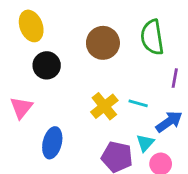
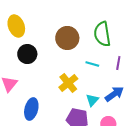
cyan line: (138, 103) -> (92, 64), moved
cyan triangle: (145, 143) -> (92, 100), moved

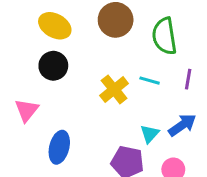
yellow ellipse: (16, 26) -> (55, 26), moved, turned -40
brown circle: (67, 38) -> (116, 20), moved
yellow cross: (68, 83) -> (114, 89), moved

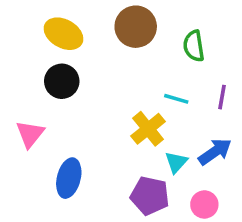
green semicircle: (164, 36) -> (194, 46), size x0.7
yellow cross: (114, 89) -> (148, 129), moved

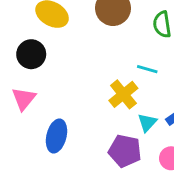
black circle: (62, 81) -> (31, 54), moved

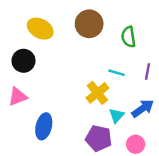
pink triangle: (24, 99) -> (18, 97), turned 30

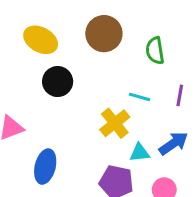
black circle: (23, 61) -> (58, 82), moved
cyan triangle: (117, 116) -> (140, 153), turned 42

